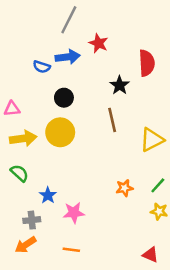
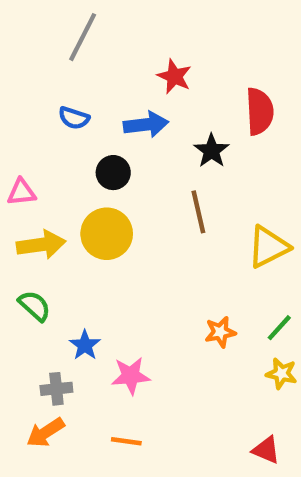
gray line: (69, 20) -> (83, 37), moved
blue arrow: (68, 57) -> (146, 124), moved

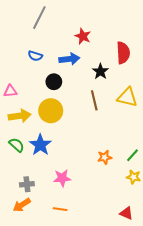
yellow triangle: (268, 247) -> (127, 97), moved, turned 40
blue star: (85, 345) -> (40, 145), moved, size x1.5

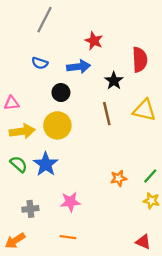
orange arrow: (22, 205) -> (15, 241), moved

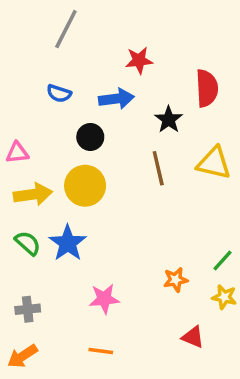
red star: (94, 41) -> (139, 60), turned -30
orange star: (119, 178) -> (176, 280), moved
gray cross: (30, 209) -> (28, 309), moved
red triangle: (143, 242) -> (193, 337), moved

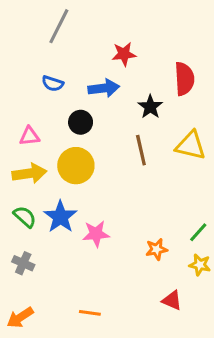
pink triangle: (17, 153) -> (29, 136), moved
pink star: (104, 299) -> (96, 234), moved
gray cross: (28, 309) -> (23, 263), moved, turned 30

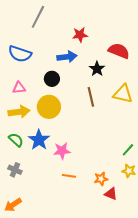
red semicircle: (184, 79) -> (119, 51), turned -65
blue semicircle: (53, 83) -> (20, 54), moved, size x1.6
orange star: (156, 249) -> (101, 179), moved
orange line: (90, 313) -> (69, 176), moved

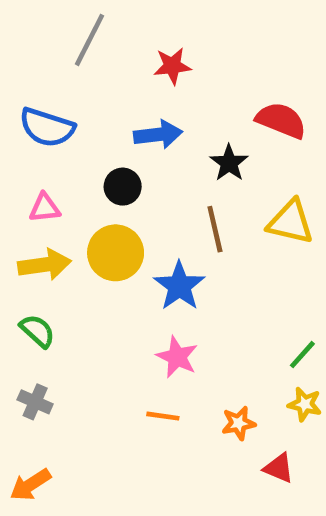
red star: (80, 35) -> (172, 66), moved
blue star: (39, 140) -> (179, 286), moved
pink star: (62, 151) -> (177, 357), moved, turned 30
red triangle: (111, 194) -> (279, 468), moved

